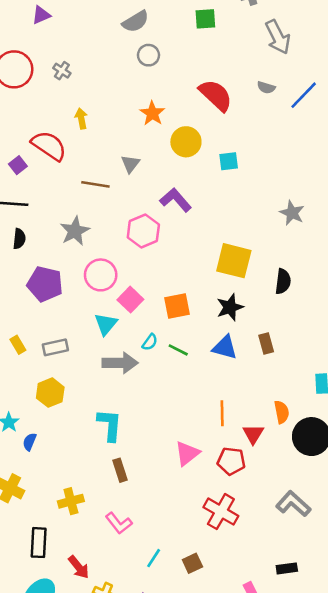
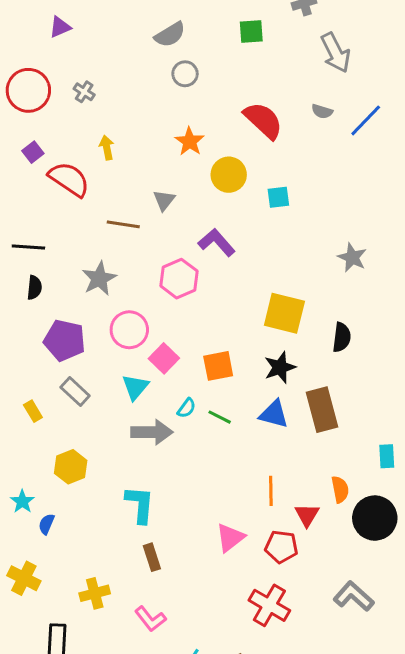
purple square: (18, 165) -> (33, 152), moved
brown rectangle: (266, 343) -> (322, 410), size x1.8
gray rectangle: (55, 347) -> (75, 392), moved, turned 55

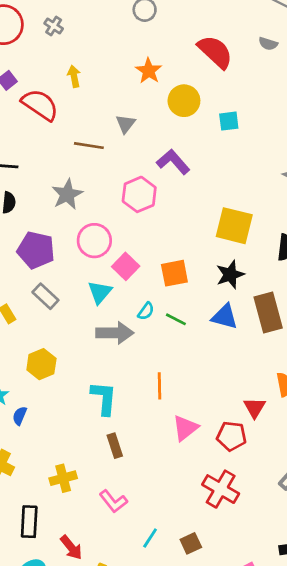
orange line: (271, 491) -> (160, 386), moved

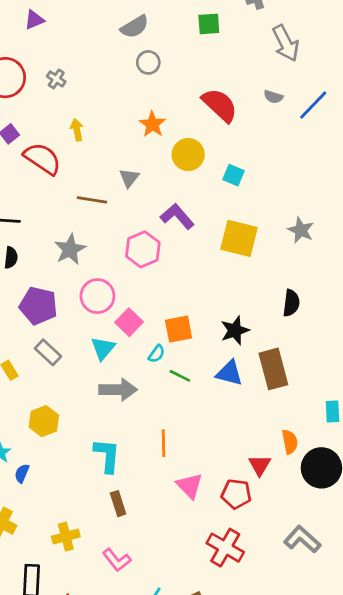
cyan square: (229, 121) -> (234, 175), turned 30
yellow square: (234, 226) -> (239, 238), moved
cyan semicircle: (146, 311) -> (157, 354), moved
pink triangle: (185, 428) -> (190, 486), turned -36

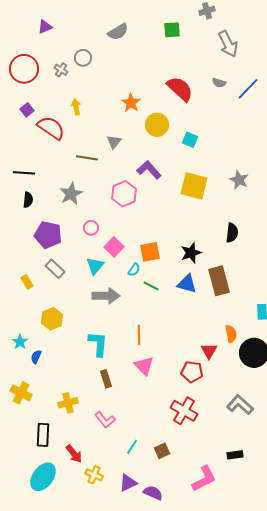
gray circle: (148, 62) -> (83, 58), moved
pink circle: (97, 296) -> (91, 228), size x0.6
pink triangle: (190, 486) -> (144, 366), moved

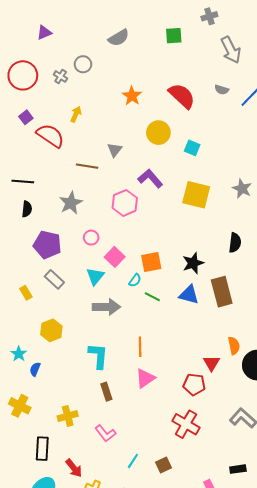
orange star: (131, 103) -> (132, 96), moved
yellow arrow: (76, 107) -> (76, 114), turned 35
pink triangle: (144, 366) -> (145, 378), turned 40

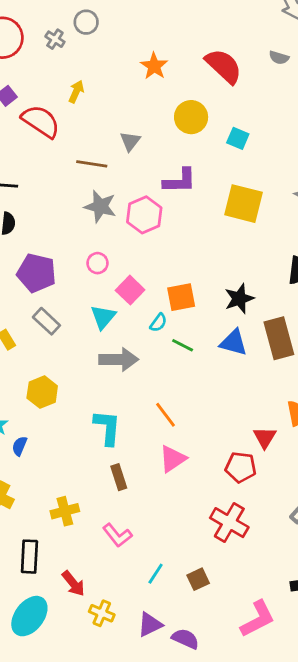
purple L-shape: (150, 178) -> (180, 181), turned 130
gray star: (71, 203) -> (100, 206), moved, turned -30
orange line: (140, 347) -> (166, 415), turned -36

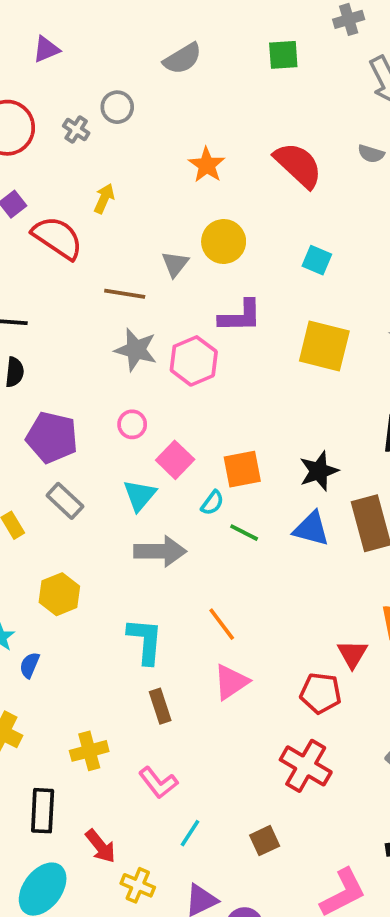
yellow circle: (191, 117) -> (224, 241), moved
cyan line: (156, 574) -> (190, 833), moved

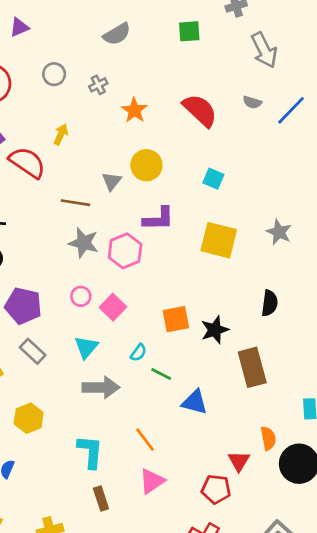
gray circle: (117, 107) -> (54, 74), moved
gray cross: (76, 130) -> (98, 85), moved, turned 30
pink square: (175, 460) -> (113, 307), moved
orange square: (242, 469) -> (176, 319), moved
blue triangle: (311, 529) -> (195, 402), moved

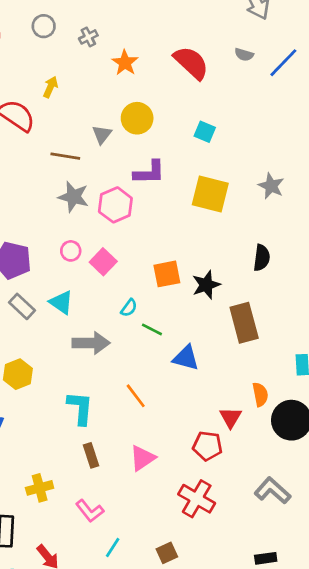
cyan triangle: (86, 347) -> (61, 302), moved, turned -35
pink triangle: (152, 481) -> (142, 458), moved

